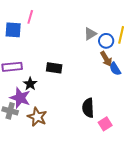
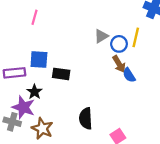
blue square: (13, 30) -> (39, 60), moved
black semicircle: (88, 108) -> (86, 118), moved

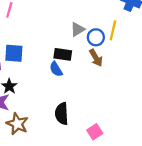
black rectangle: (61, 74) -> (63, 54), moved
blue semicircle: (129, 75) -> (56, 69), moved

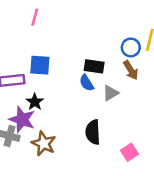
gray triangle: (78, 29) -> (111, 93), moved

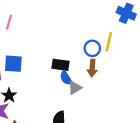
brown arrow: (131, 70) -> (92, 68), turned 35
blue semicircle: (87, 83) -> (66, 78), moved

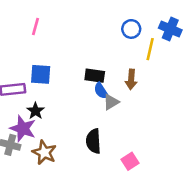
blue cross: (126, 13) -> (170, 29), moved
blue circle: (92, 48) -> (131, 29), moved

